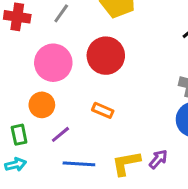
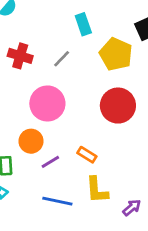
red circle: (106, 56) -> (118, 106), moved
purple line: (60, 134) -> (50, 162), moved
yellow L-shape: (126, 163) -> (97, 190), moved, turned -92

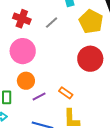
pink circle: (47, 103) -> (23, 51), moved

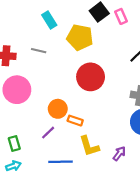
gray line: (52, 23) -> (39, 51), turned 72
orange circle: (26, 81) -> (58, 109), moved

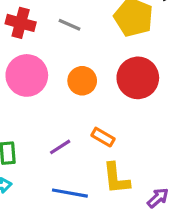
orange circle: (58, 109) -> (82, 81), moved

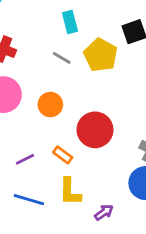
gray line: (70, 25) -> (62, 58), moved
red circle: (138, 78) -> (95, 130), moved

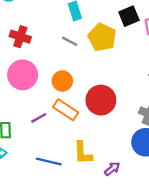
orange rectangle: (63, 155) -> (66, 110), moved, size x1.5
purple line: (25, 159) -> (39, 118), moved

